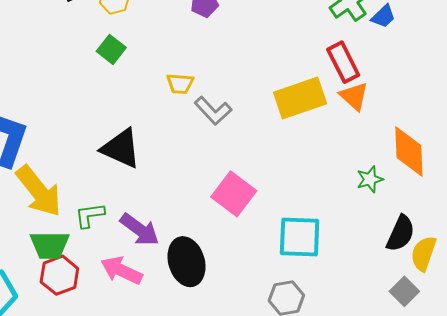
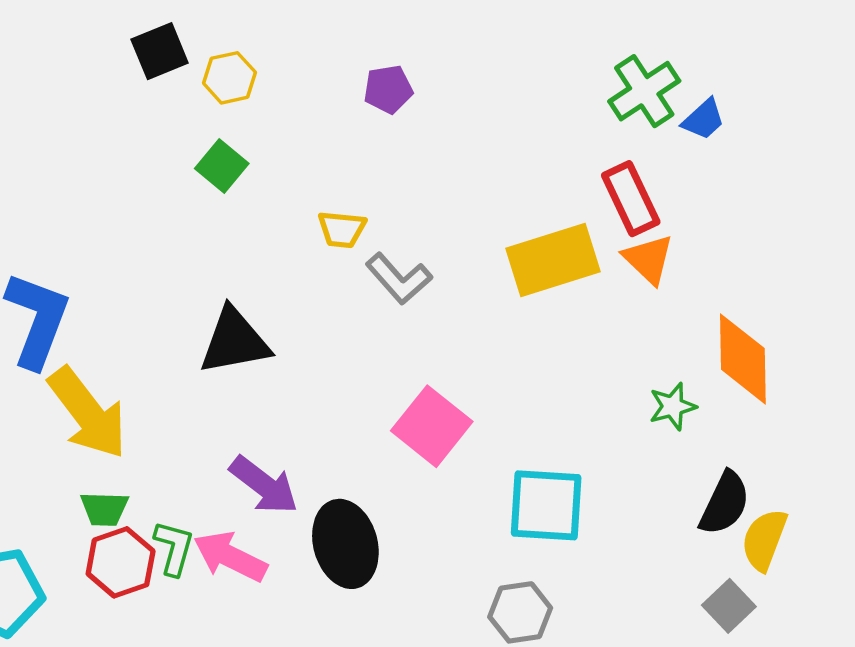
black triangle: (121, 148) -> (234, 341), turned -36
green L-shape: (90, 215) -> (174, 548), moved, turned 112
green trapezoid: (50, 245) -> (104, 509), size x0.7

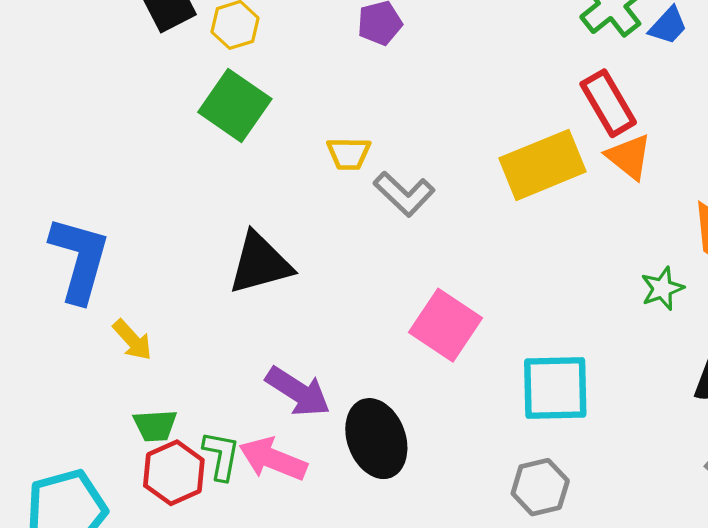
green square: (222, 166) -> (235, 105), size x1.5
yellow arrow: (88, 413) -> (132, 340), size x0.5

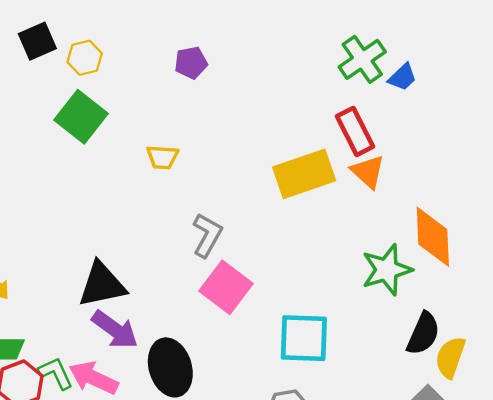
gray L-shape: (404, 194) -> (207, 235), moved, turned -108
black triangle: (260, 263) -> (102, 285), moved
green star: (662, 288) -> (387, 270), size x1.6
green L-shape: (221, 456) -> (56, 373), turned -39

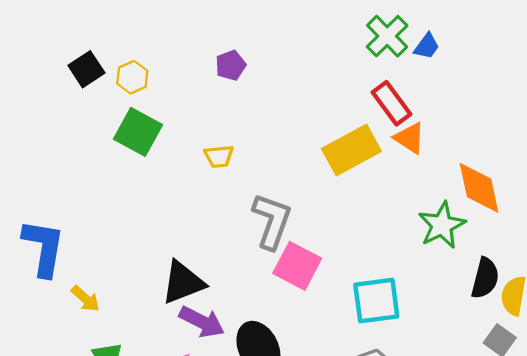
gray L-shape: (207, 235) -> (272, 221), size x1.4

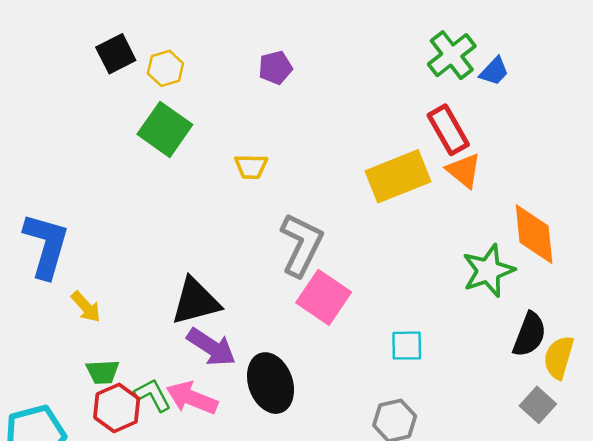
cyan square: (376, 301) -> (407, 346), size x0.6

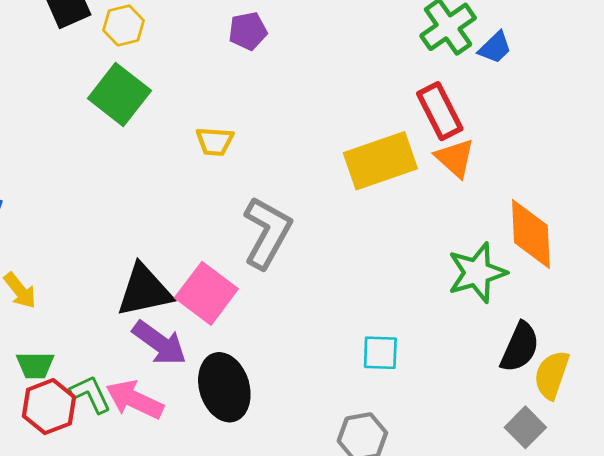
pink square: (324, 297) -> (206, 293), moved

